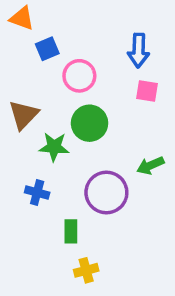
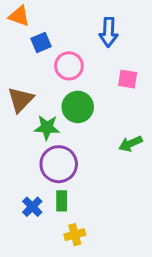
blue arrow: (139, 50) -> (109, 32), moved
blue cross: (37, 193) -> (32, 207), moved, turned 30
purple circle: (106, 193) -> (59, 164), moved

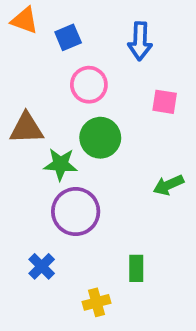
blue square: (41, 42) -> (68, 37), moved
brown triangle: (21, 100) -> (26, 128), turned 44
green rectangle: (62, 201) -> (136, 268), moved

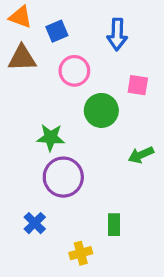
brown triangle: (26, 128) -> (22, 58), moved
green circle: (100, 138) -> (101, 110), moved

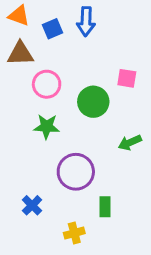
blue arrow: (117, 34) -> (86, 21), moved
pink circle: (74, 71) -> (47, 84), moved
purple circle: (63, 177) -> (76, 172), moved

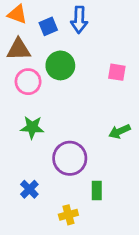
pink circle: (47, 84) -> (28, 82), moved
green circle: (93, 102) -> (60, 65), moved
green star: (47, 127) -> (32, 127), moved

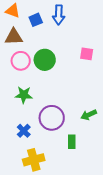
green circle: (60, 65) -> (45, 60), moved
green arrow: (120, 131) -> (89, 115), moved
blue cross: (29, 189) -> (24, 131), moved
yellow cross: (68, 215) -> (34, 160), moved, size x1.5

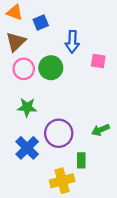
blue arrow: (59, 15) -> (72, 42), moved
brown triangle: (14, 37) -> (16, 42), turned -42
blue cross: (24, 131) -> (27, 148), size x1.5
yellow cross: (34, 160) -> (62, 181), moved

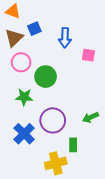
blue square: (41, 23) -> (34, 29), moved
green circle: (51, 68) -> (46, 77), moved

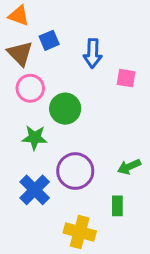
brown triangle: (14, 38) -> (20, 53), turned -30
green rectangle: (73, 145) -> (117, 206), moved
yellow cross: (56, 163) -> (80, 232), turned 30

